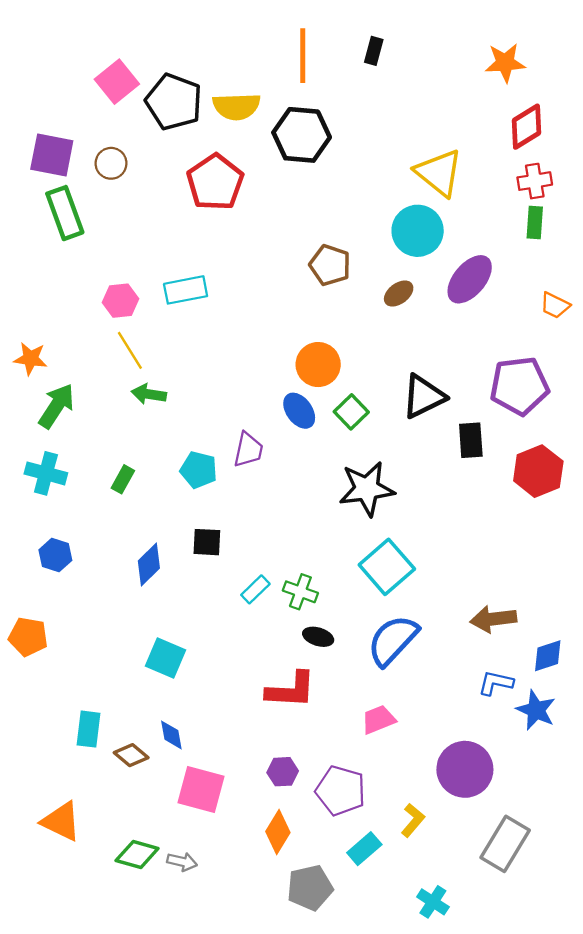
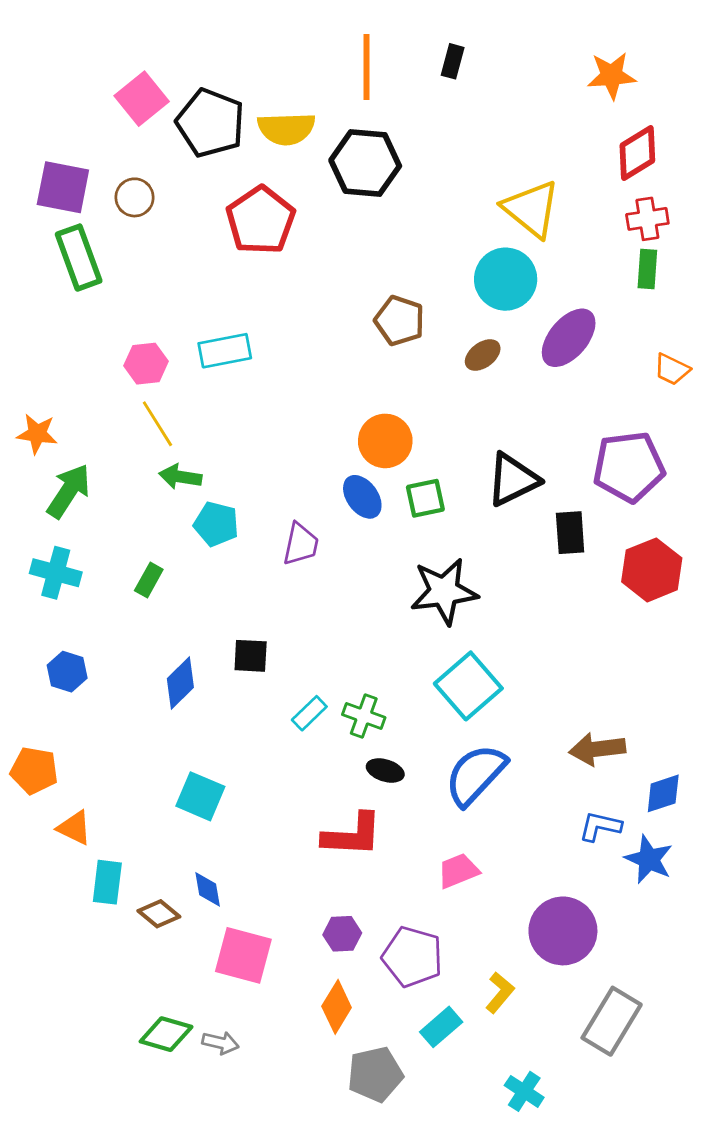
green square: (351, 412) -> (425, 498), turned 32
cyan pentagon: (199, 470) -> (216, 524), moved
orange triangle: (61, 821) -> (74, 828), moved, size x0.7

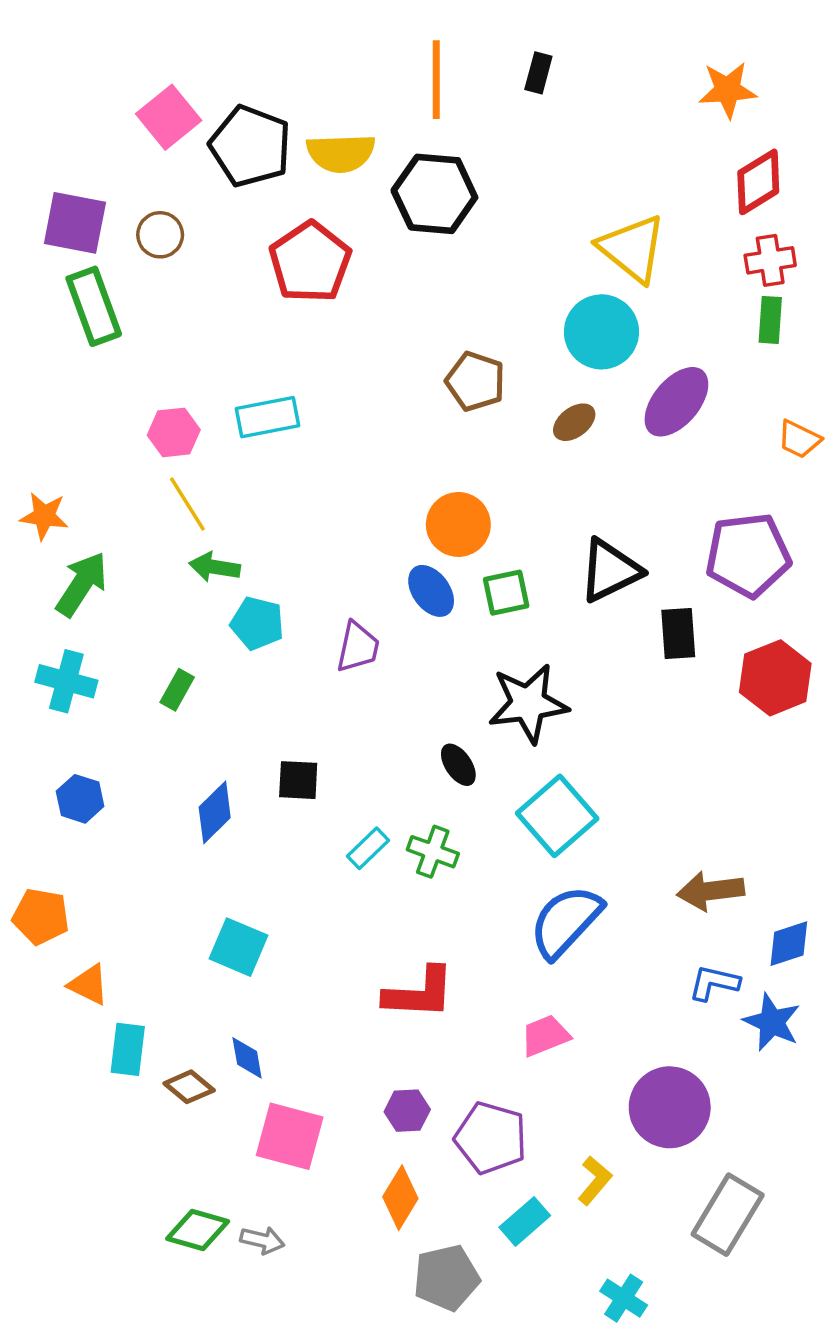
black ellipse: (385, 770) -> (458, 765), moved, turned 39

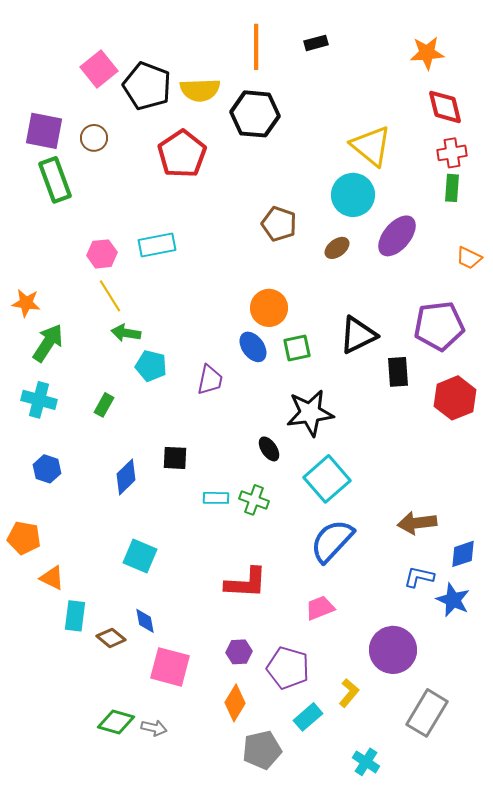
black rectangle: (538, 73) -> (316, 43), turned 60
red diamond: (758, 182) -> (445, 107), turned -72
cyan rectangle: (368, 848) -> (216, 498), turned 45

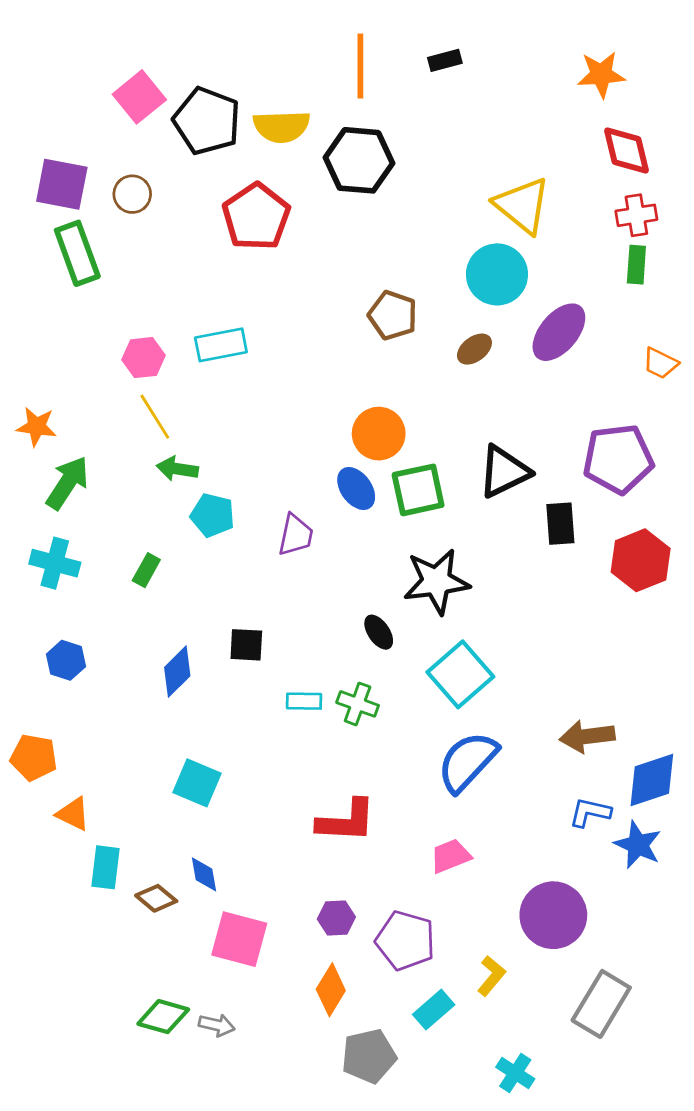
green square: (297, 348) -> (418, 490), size x1.4
blue diamond: (463, 554) -> (652, 780), size x1.4

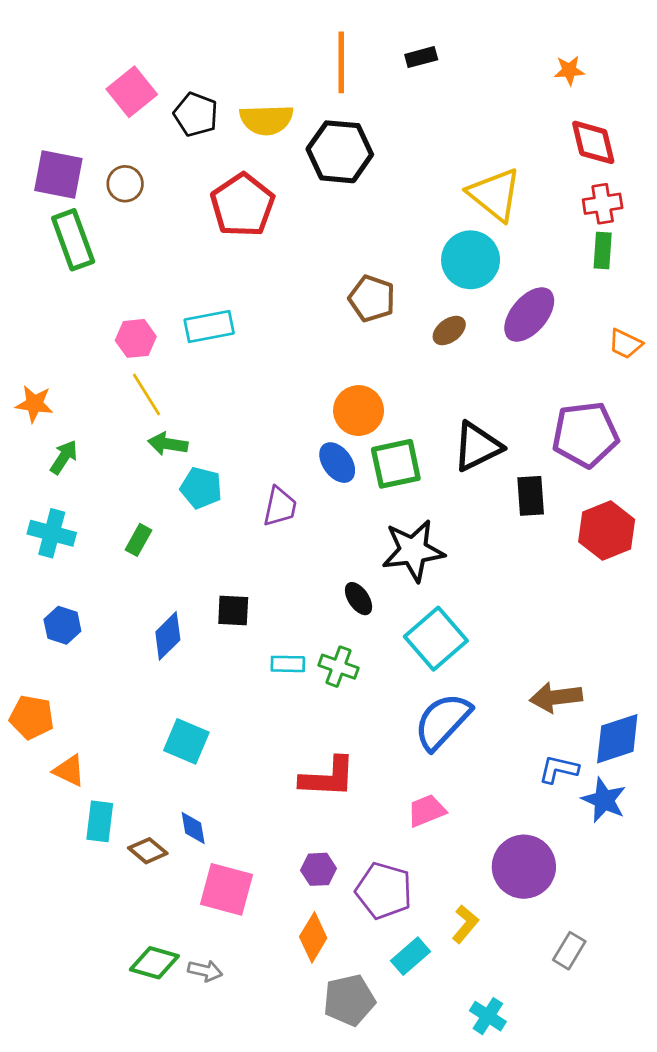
orange star: (601, 74) -> (569, 70), size x0.7
black pentagon: (207, 121) -> (196, 114), size x0.7
green arrow: (67, 483) -> (64, 457), size x0.7
gray rectangle: (601, 1004) -> (569, 951), size x0.6

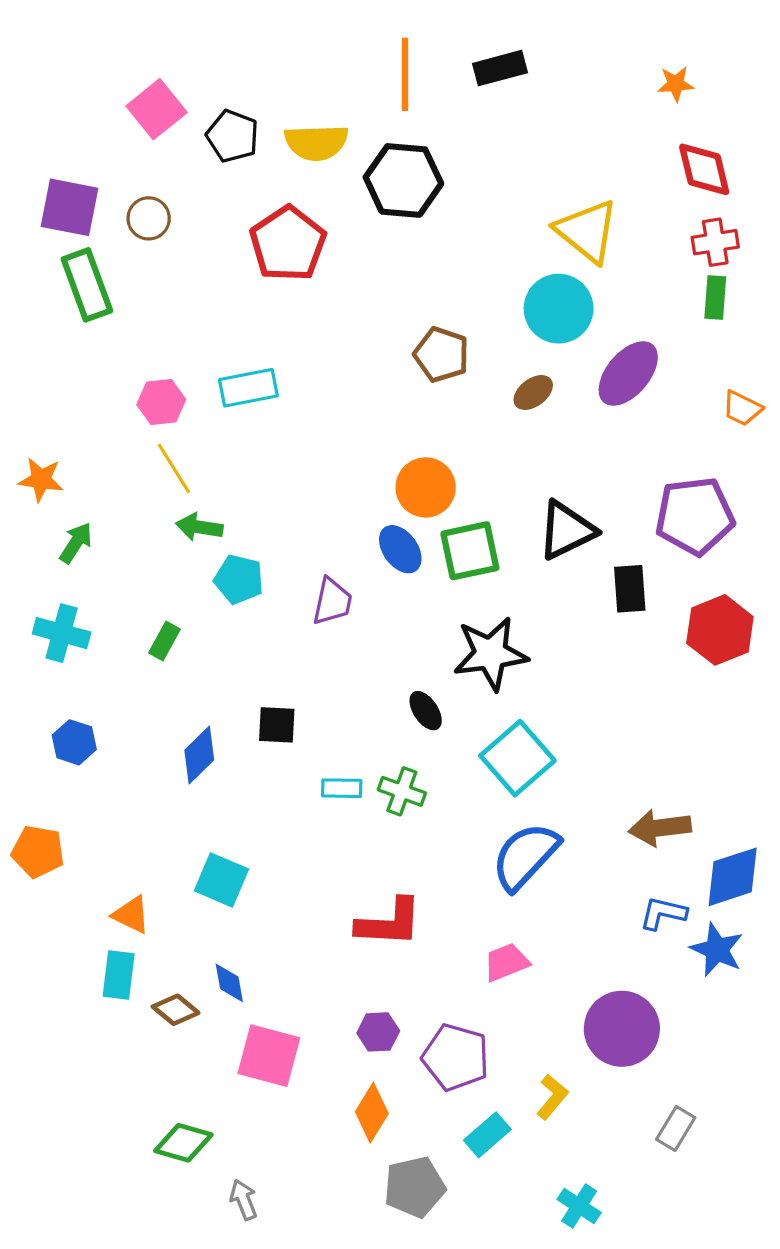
black rectangle: (421, 57) -> (500, 68), size x1.4
orange triangle: (69, 771) -> (131, 915), moved
gray arrow: (205, 971) -> (244, 1200), moved, turned -124

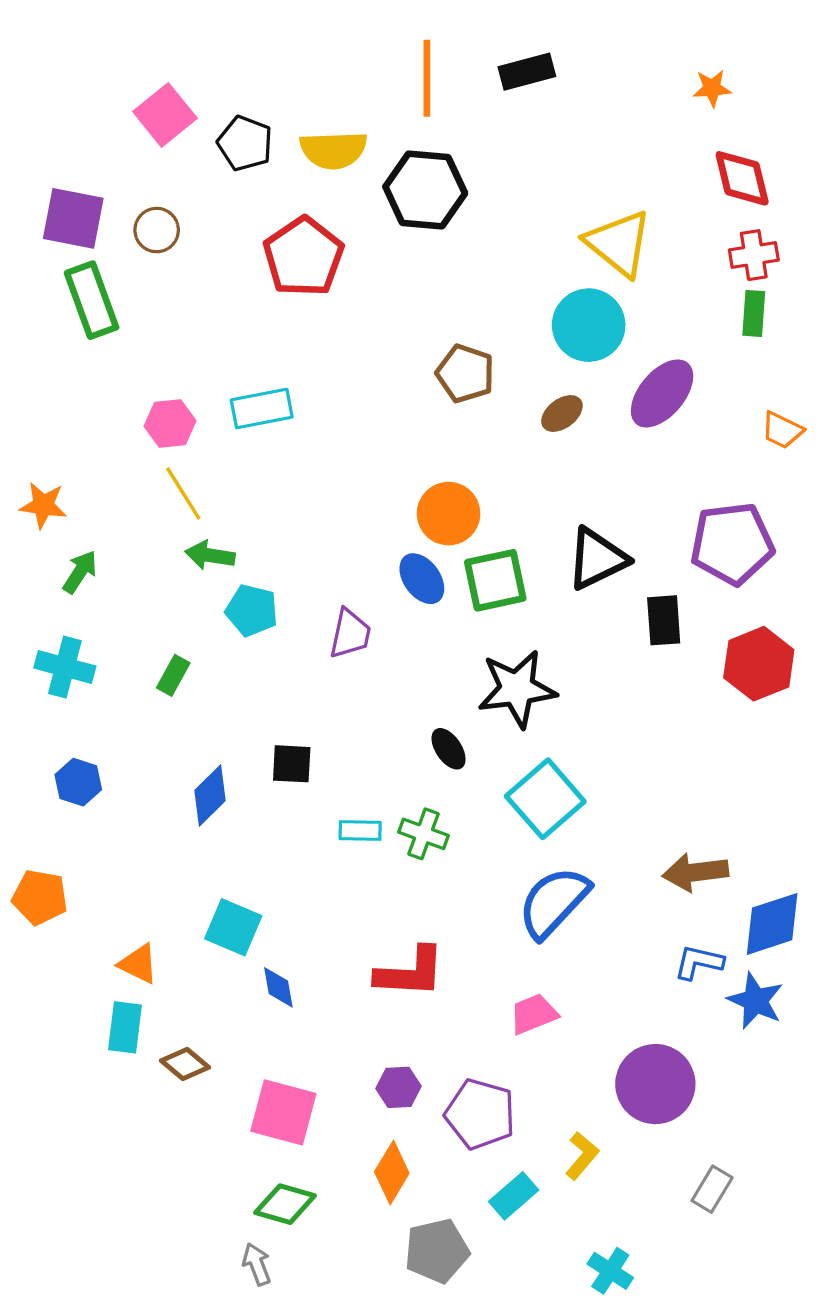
blue diamond: (229, 983) -> (278, 987), moved
green diamond: (183, 1143) -> (285, 1204), moved

